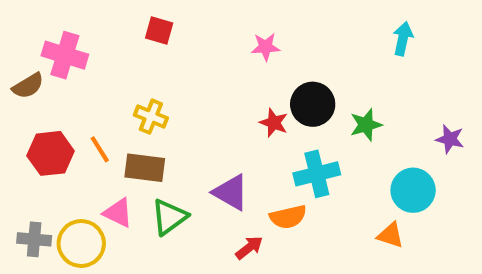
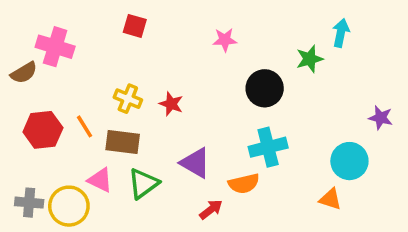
red star: (274, 123) -> (171, 104), moved
green star: (366, 125) -> (310, 59), moved

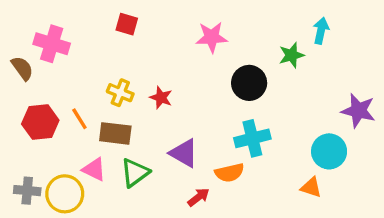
pink star: (225, 40) -> (212, 37), size x1.4
brown semicircle: (24, 73) -> (22, 68), turned -95
purple star: (381, 118) -> (358, 111), size x1.5

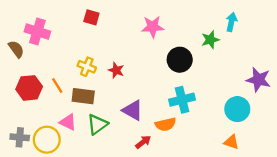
orange triangle: (311, 187) -> (231, 142), moved

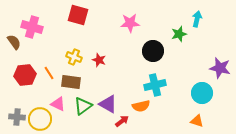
red square: (91, 17) -> (78, 15), size x1.5
purple triangle: (133, 110) -> (108, 104), moved

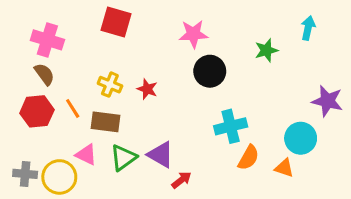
cyan arrow: (197, 19) -> (308, 28), moved
brown semicircle: (14, 42) -> (44, 74), moved
black circle: (153, 51) -> (210, 71), moved
orange semicircle: (141, 106) -> (248, 158), moved, turned -48
orange triangle: (197, 121) -> (284, 168), moved

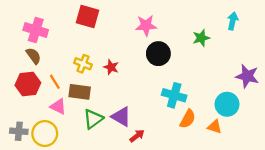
cyan cross: (231, 126) -> (174, 95), turned 30
pink triangle: (86, 155) -> (58, 107), moved

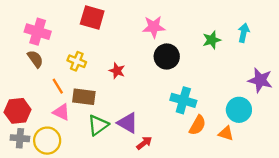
cyan arrow: (233, 21) -> (244, 33), moved
yellow cross: (83, 64) -> (77, 61), moved
red hexagon: (28, 84) -> (18, 111), moved

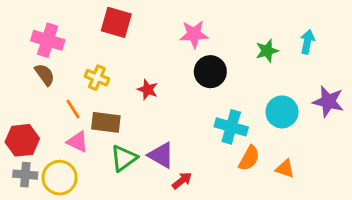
cyan circle: (239, 110) -> (282, 112), moved

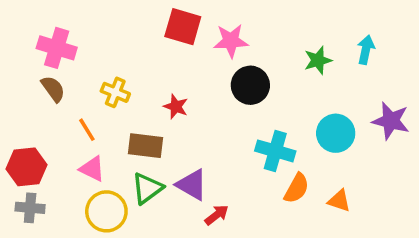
red square: (116, 22) -> (183, 27), moved
brown rectangle: (106, 122) -> (146, 146), moved
yellow circle: (60, 178) -> (106, 211), moved

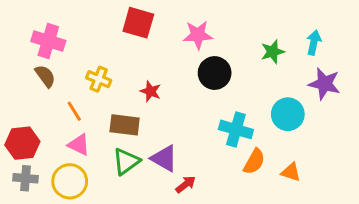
red square: (183, 27) -> (138, 23), moved
purple star: (391, 121) -> (324, 84), moved
yellow circle: (106, 211) -> (70, 181), moved

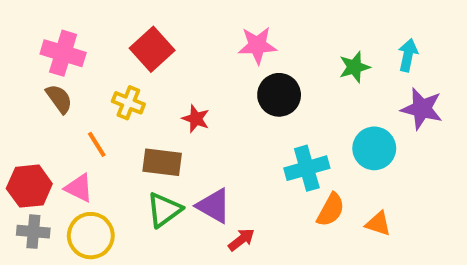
red square: (138, 23) -> (152, 49), moved, turned 32
cyan cross: (236, 129) -> (307, 168), turned -32
pink triangle: (79, 145) -> (79, 188), moved

